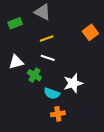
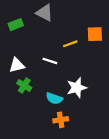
orange square: (90, 32) -> (95, 34), turned 35
yellow line: (47, 39) -> (70, 44), moved
green cross: (34, 75) -> (24, 86), moved

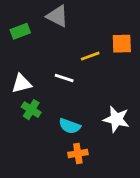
white star: (77, 88) -> (116, 119), moved, turned 30

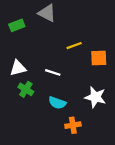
orange square: (122, 44) -> (99, 58), moved
white line: (64, 78) -> (53, 72), moved
orange cross: (78, 154) -> (73, 125), moved

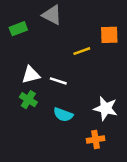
orange square: (99, 58) -> (109, 35), moved
white triangle: (18, 68) -> (31, 75), moved
orange cross: (73, 125) -> (96, 140), moved

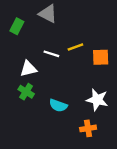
green rectangle: (18, 29) -> (17, 26), turned -42
orange square: (109, 35) -> (101, 57), moved
white line: (58, 81) -> (51, 54), moved

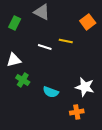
yellow line: (75, 47) -> (66, 41), turned 32
orange square: (101, 57) -> (88, 22), moved, turned -35
white triangle: (28, 69) -> (14, 60), moved

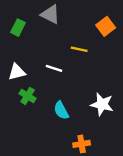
white line: (45, 47) -> (54, 68), moved
cyan semicircle: (51, 92) -> (61, 110), turned 42
orange cross: (77, 112) -> (82, 144), moved

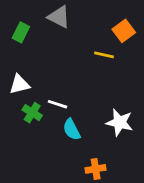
yellow line: (79, 49) -> (104, 55), moved
white line: (54, 68) -> (58, 104), moved

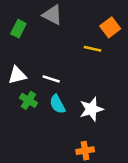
white line: (58, 104) -> (51, 79), moved
white star: (120, 122) -> (91, 109), moved, turned -30
cyan semicircle: (72, 130) -> (57, 104), moved

